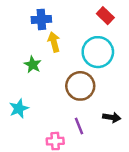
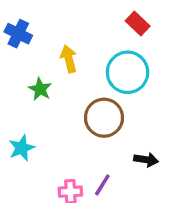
blue cross: (41, 19) -> (18, 34), moved, turned 30
purple line: (79, 126) -> (102, 185), moved, turned 54

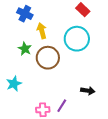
blue cross: (18, 34) -> (25, 14), moved
brown circle: (104, 118) -> (48, 58), moved

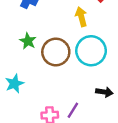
yellow arrow: (42, 31) -> (81, 17), moved
cyan circle: (77, 39) -> (91, 51), moved

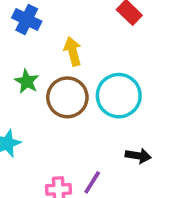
yellow arrow: (81, 17) -> (73, 51), moved

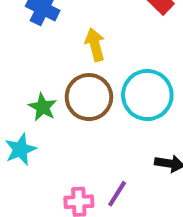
green star: (27, 81) -> (43, 107), moved

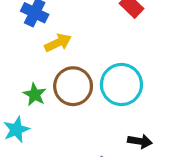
yellow arrow: (95, 45) -> (58, 43), moved, turned 80

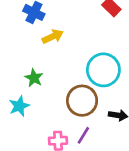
brown circle: (73, 86) -> (82, 101), moved

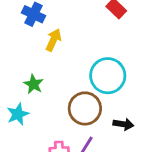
yellow arrow: (53, 37) -> (53, 40), turned -40

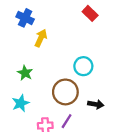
cyan circle: (108, 76) -> (83, 66), size x0.7
cyan star: (18, 114) -> (21, 103), moved

